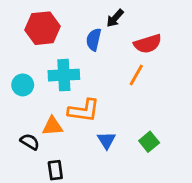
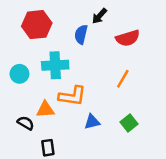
orange line: (136, 75) -> (123, 79), moved
blue triangle: (106, 140) -> (92, 122), turned 49

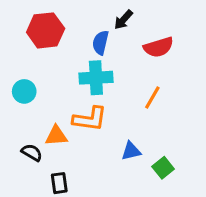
cyan cross: (55, 65) -> (96, 78), moved
blue triangle: (92, 122) -> (131, 151), moved
green square: (129, 123) -> (163, 168), moved

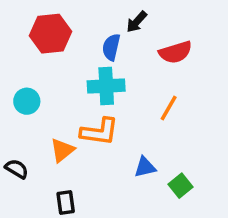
orange triangle: (56, 136) -> (62, 150), turned -35
black semicircle: (32, 153) -> (17, 169), moved

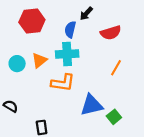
orange line: (169, 108) -> (116, 68), moved
orange triangle: (62, 150) -> (39, 60), moved
blue triangle: (145, 167) -> (92, 105), size x1.6

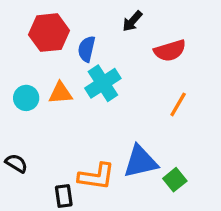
blue semicircle: (70, 30) -> (87, 49), moved
cyan cross: (67, 54) -> (103, 83), turned -30
orange triangle: (39, 60) -> (60, 93), turned 35
orange L-shape: (63, 83) -> (96, 176), moved

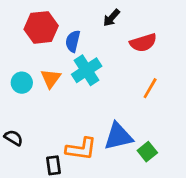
orange triangle: (60, 93) -> (51, 78), turned -50

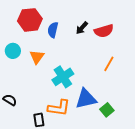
black arrow: (111, 18) -> (82, 28), moved
cyan cross: (87, 70) -> (63, 77), moved
cyan circle: (22, 83) -> (13, 51), moved

